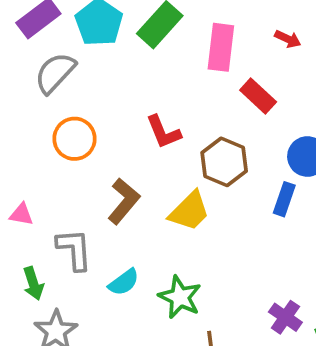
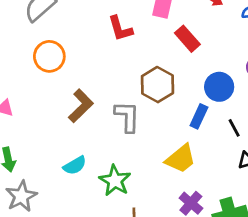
red L-shape: (163, 132) -> (120, 29), moved
yellow trapezoid: (189, 211) -> (181, 159), moved
gray L-shape: (74, 249) -> (127, 117), moved

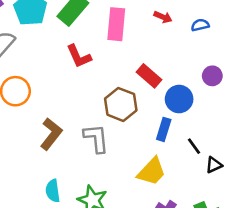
red rectangle: (187, 39) -> (149, 76), moved
black line: (234, 128) -> (194, 146), moved
cyan semicircle: (75, 165) -> (53, 191), turned 120

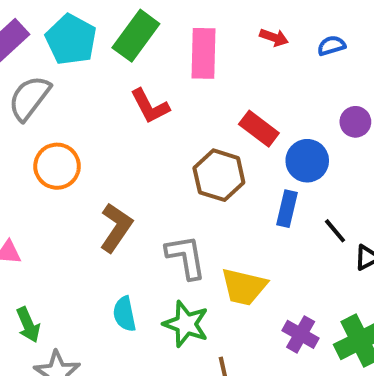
gray L-shape: (96, 138) -> (186, 257), moved
yellow trapezoid: (152, 172) -> (244, 287), moved, turned 64

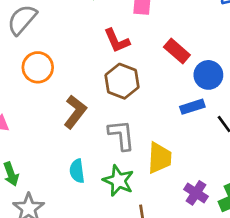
red L-shape: (150, 106) -> (117, 41), moved
brown hexagon: (219, 175) -> (122, 81), moved
blue rectangle: (287, 209) -> (192, 107), turned 55
yellow trapezoid: (244, 287) -> (160, 158), turned -104

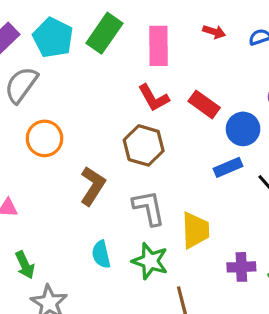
red L-shape: (117, 41) -> (154, 98), moved
purple cross: (196, 193) -> (241, 267), turned -30

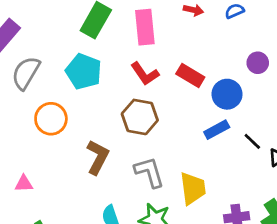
cyan pentagon: (53, 38) -> (84, 71), moved

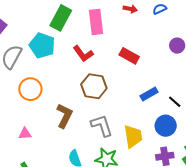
cyan pentagon: (84, 71) -> (42, 45), moved
red L-shape: (145, 74) -> (83, 54), moved
blue circle: (227, 94) -> (166, 126), moved
pink triangle: (24, 184) -> (25, 134), moved

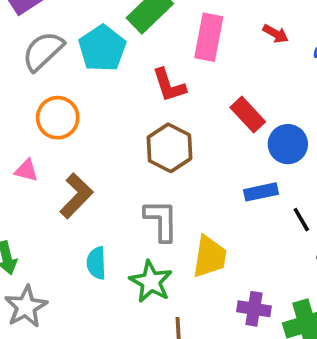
brown L-shape: (64, 116) -> (76, 196), moved
blue circle: (166, 126) -> (288, 144), moved
pink triangle: (25, 134) -> (26, 170), moved

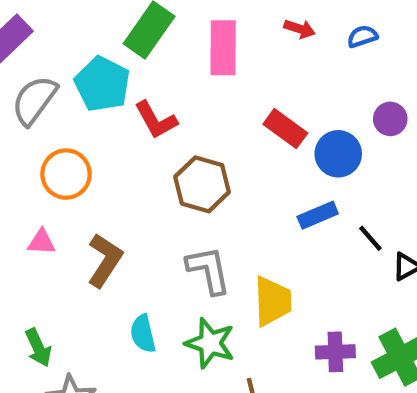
red L-shape: (169, 85) -> (156, 120), moved

